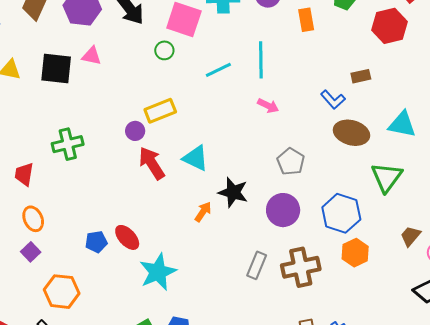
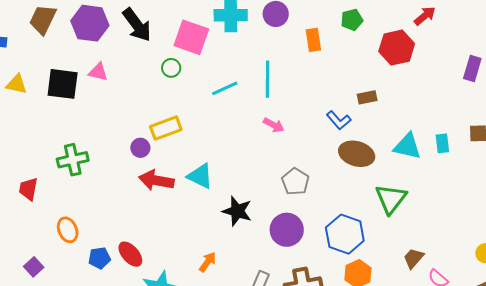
red arrow: (152, 163) -> (156, 180), turned -48
orange arrow: (203, 212) -> (208, 262), moved
orange ellipse: (33, 219) -> (68, 230), moved

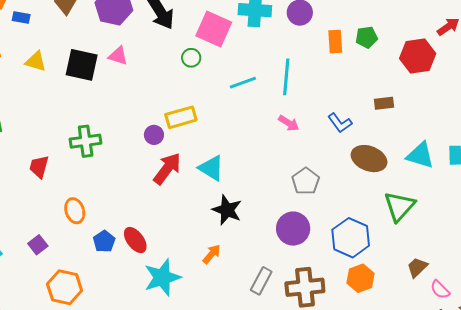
green pentagon: (352, 20) -> (367, 37), moved
blue L-shape: (339, 120) -> (340, 123), moved
red arrow: (156, 180) -> (167, 169), turned 112
black star: (237, 211) -> (227, 210), moved
blue pentagon: (99, 258) -> (104, 241), turned -30

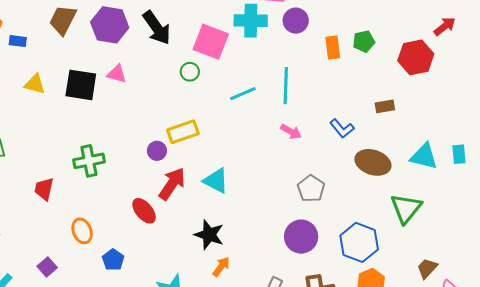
black star: (227, 210) -> (209, 235), moved
red ellipse: (135, 240) -> (144, 211), moved

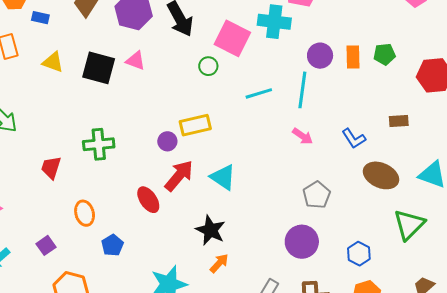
purple circle: (296, 21) -> (320, 56), moved
blue hexagon: (359, 242) -> (359, 254), size x0.6

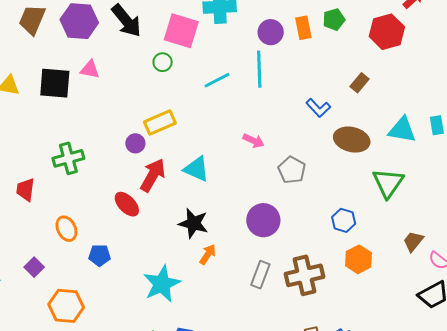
brown rectangle: (399, 121) -> (360, 83), turned -36
pink arrow: (303, 136) -> (254, 141), moved
purple circle: (302, 242) -> (263, 220), moved
blue pentagon: (112, 245) -> (99, 255), turned -30

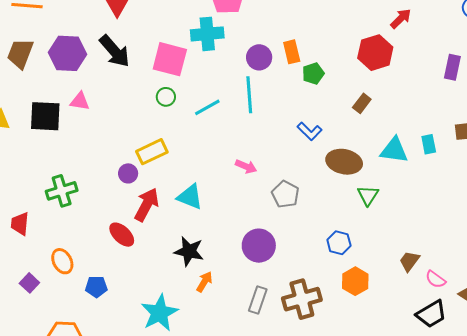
green pentagon: (334, 19) -> (313, 74), moved
green circle: (163, 62) -> (166, 97), moved
brown rectangle: (360, 83) -> (362, 103), moved
green triangle: (388, 183) -> (368, 195), moved, size x0.7
purple square: (34, 267) -> (29, 283), moved

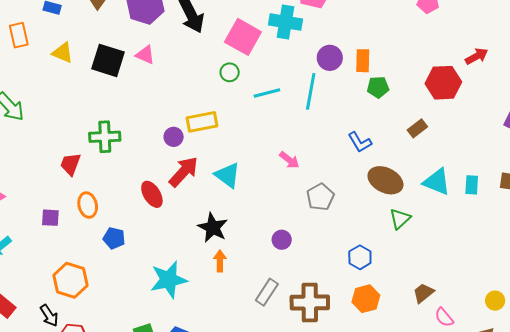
red trapezoid: (20, 224) -> (70, 164), moved
purple circle: (259, 246) -> (282, 240), size x0.6
orange arrow: (204, 282) -> (220, 261), turned -45
purple square: (29, 283) -> (50, 218), turned 36

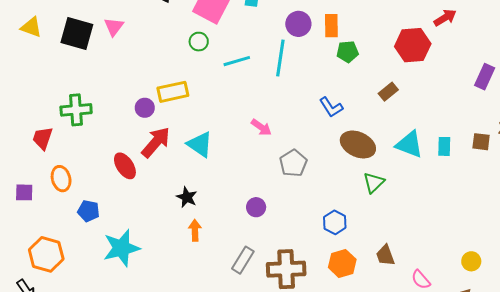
pink triangle: (145, 55) -> (114, 27), turned 45
black star: (213, 228) -> (187, 197), size x0.7
cyan star: (169, 280) -> (121, 248), moved
brown trapezoid: (423, 293) -> (385, 255), moved, turned -70

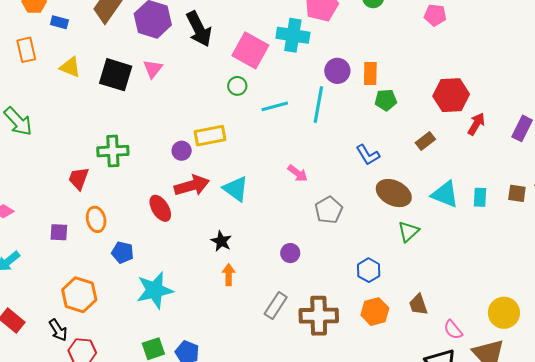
red arrow: (445, 18) -> (476, 124), moved, turned -30
red arrow: (156, 142) -> (192, 185), turned 32
yellow circle: (471, 261) -> (504, 313), size x1.6

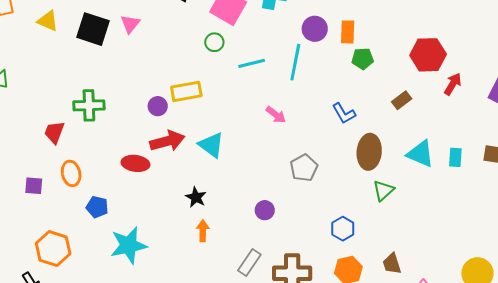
pink arrow: (298, 173) -> (276, 115), moved
brown ellipse: (394, 193) -> (369, 152), turned 68
red ellipse: (160, 208) -> (135, 163), turned -52

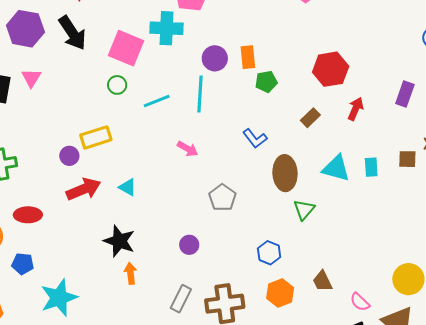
red arrow: (453, 84) -> (356, 109), moved
cyan triangle: (211, 145) -> (128, 187), size x0.7
red ellipse: (135, 163) -> (28, 215), moved
black star: (196, 197) -> (119, 241), size x1.5

